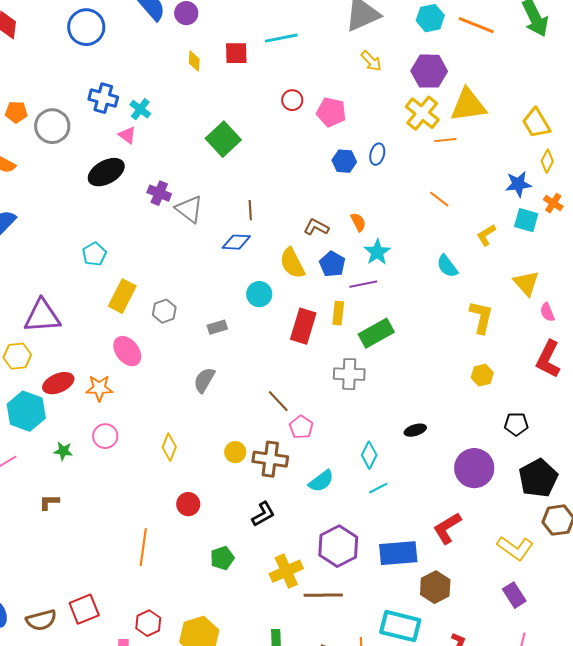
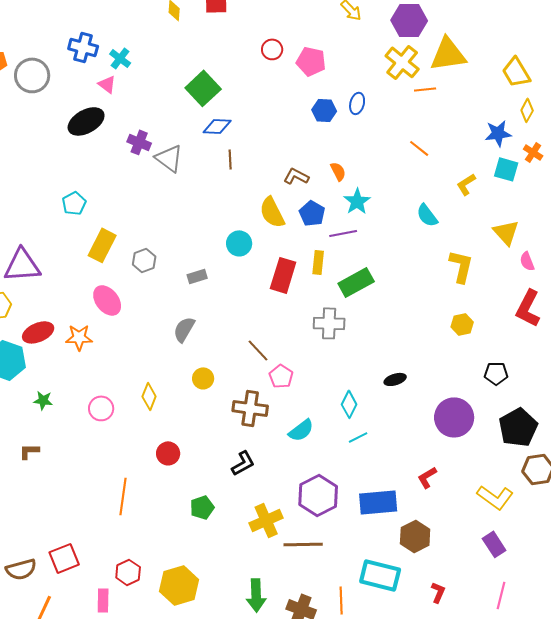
blue diamond: (236, 242) -> (217, 126), moved
pink circle: (105, 436) -> (101, 408), moved
yellow circle: (235, 452) -> (203, 378), moved
red L-shape: (447, 528) -> (427, 477), size x0.7

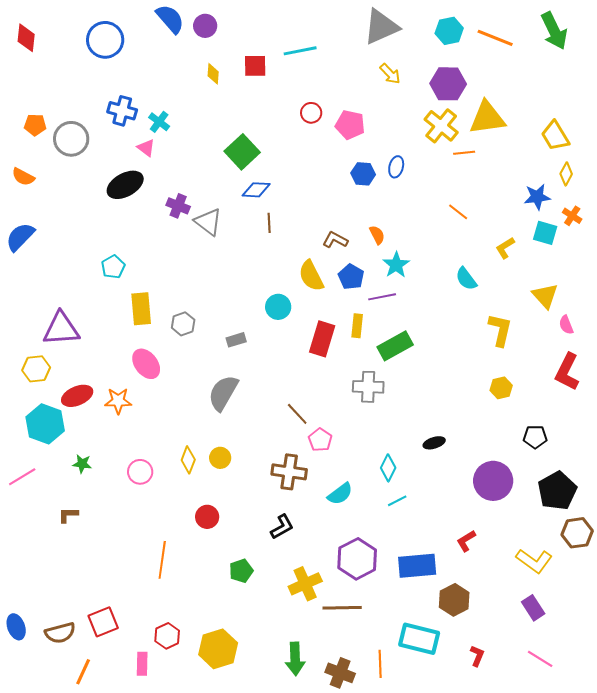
yellow rectangle: (102, 245) -> (141, 309), turned -32
gray semicircle: (184, 329) -> (223, 393), size x1.4
yellow circle: (203, 378) -> (220, 458), moved
pink line: (501, 595) -> (540, 659), turned -72

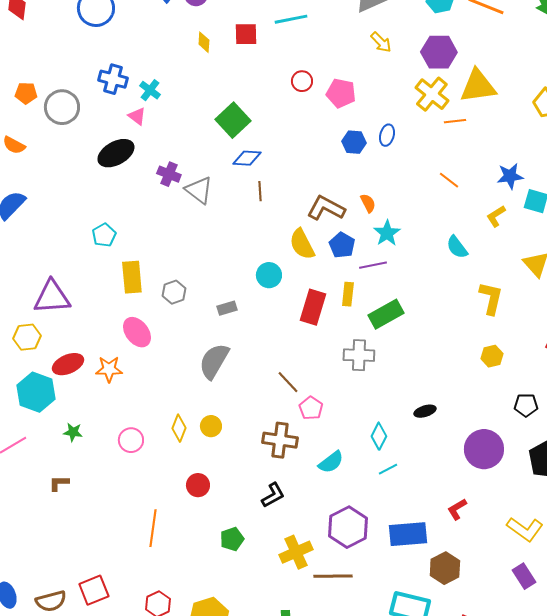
blue star: (537, 197) -> (510, 176), moved
brown L-shape: (335, 240) -> (326, 208), size x1.5

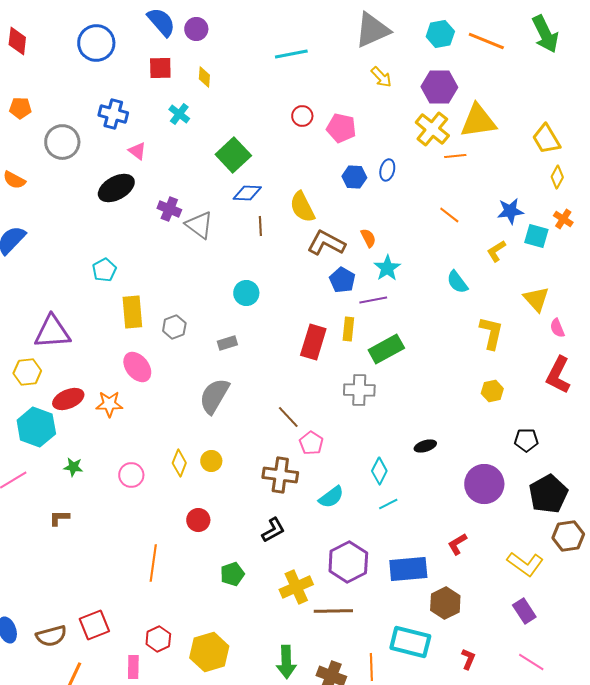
red square: (246, 34) -> (160, 68), moved
cyan cross: (150, 90) -> (179, 114), moved
orange pentagon: (26, 93) -> (20, 108), moved
yellow semicircle: (302, 244) -> (302, 207), moved
cyan circle: (269, 275) -> (246, 293), moved

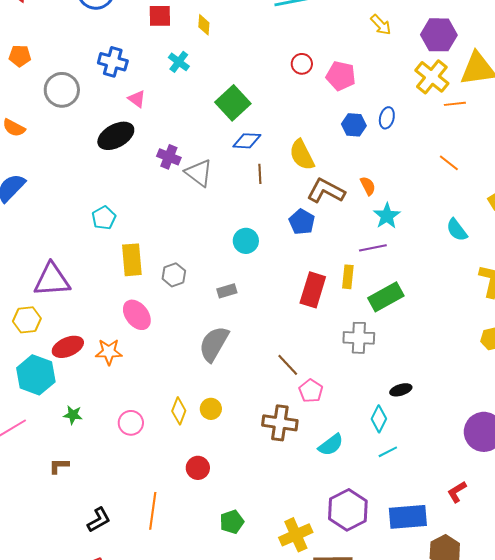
blue pentagon: (342, 280) -> (302, 222), moved
black ellipse: (425, 446) -> (401, 390), moved
black L-shape: (273, 530) -> (99, 520), moved

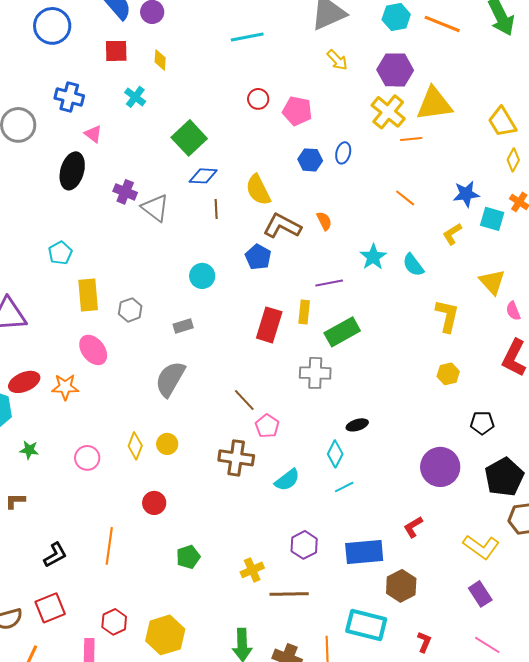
black ellipse: (116, 136) -> (72, 171), turned -45
cyan star: (387, 216) -> (373, 257), moved
purple hexagon: (348, 510) -> (304, 545), size x0.7
yellow cross: (296, 535) -> (252, 570), size x0.7

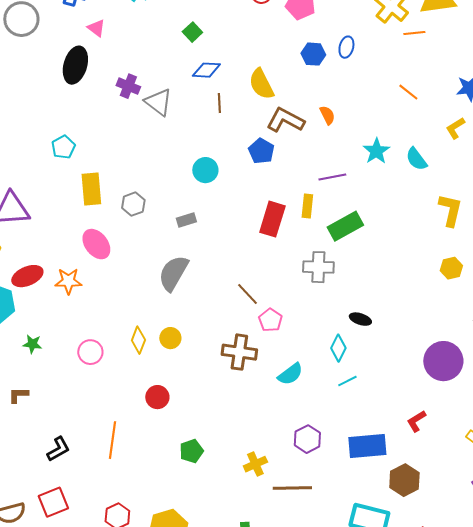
green square: (189, 138) -> (192, 32), size x0.6
black ellipse: (357, 425) -> (360, 319), turned 35

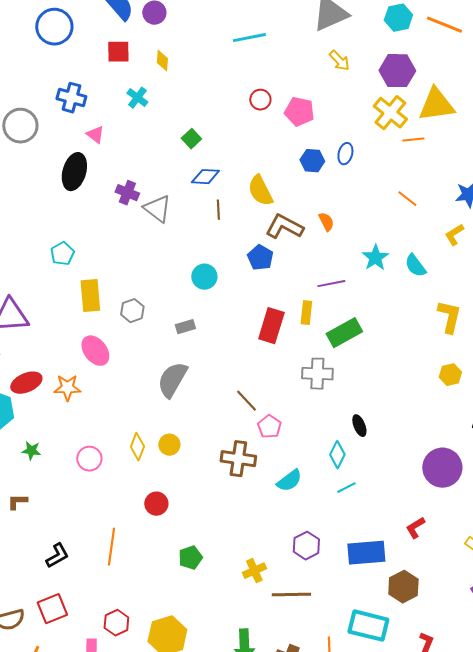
black ellipse: (360, 319) -> (359, 426), turned 50

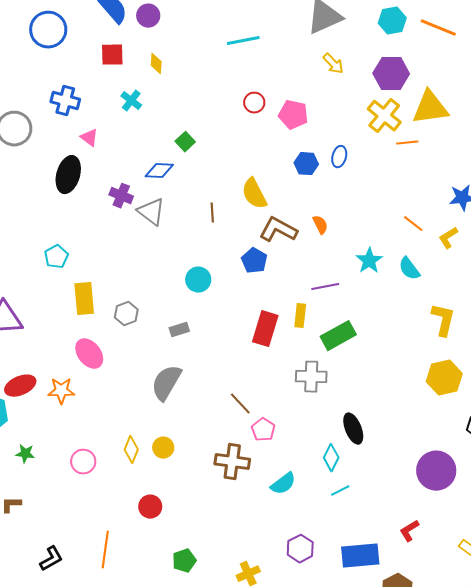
blue diamond: (205, 177) -> (159, 171), moved
orange line: (407, 199) -> (413, 224), moved
yellow hexagon: (450, 375) -> (444, 378), size x1.6
black ellipse: (359, 426) -> (353, 429), size x1.4

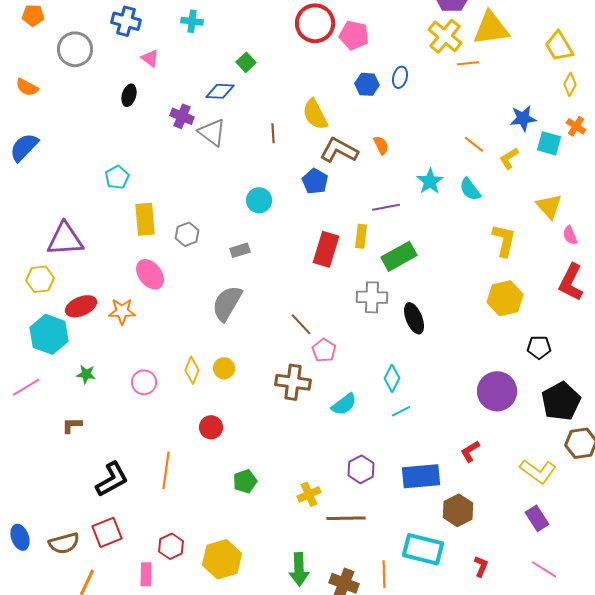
cyan cross: (131, 101) -> (192, 21), turned -30
red circle: (254, 103) -> (315, 23), size x1.8
black ellipse: (68, 175) -> (129, 95), size x0.6
black ellipse: (353, 429) -> (414, 318), moved
black L-shape: (51, 559) -> (112, 479), size x1.4

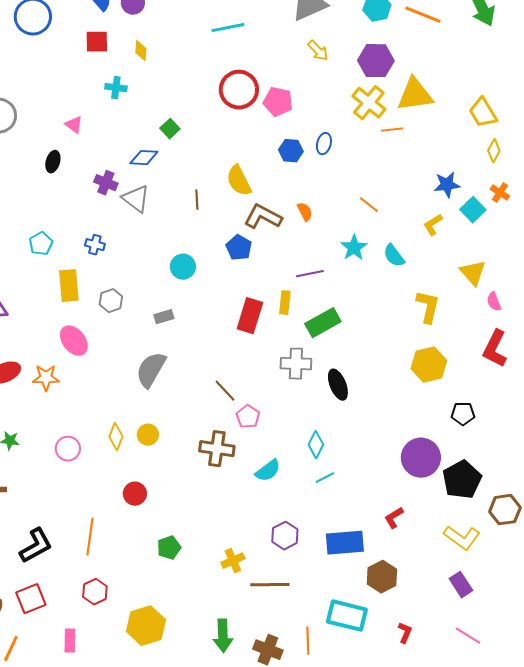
blue cross: (126, 21) -> (95, 245), moved, size x0.7
cyan square: (549, 143) -> (473, 210), turned 30
orange line: (474, 144) -> (369, 205), moved
black pentagon: (561, 401) -> (462, 480), moved
red hexagon: (171, 546) -> (95, 592), moved

